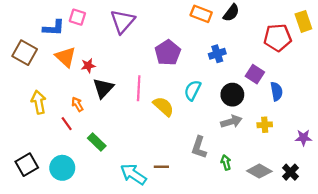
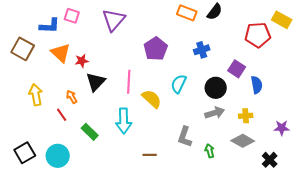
yellow rectangle: (303, 21) -> (282, 20), turned -42
gray diamond: (259, 171) -> (243, 141), moved
cyan arrow: (133, 174) -> (124, 121), moved, turned -125

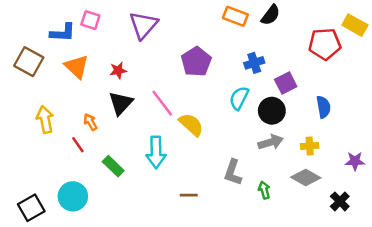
red star: (82, 61) -> (118, 70), moved
purple square: (237, 69) -> (286, 83), moved, turned 30
pink line: (129, 82) -> (162, 103), turned -40
cyan semicircle: (179, 84) -> (239, 98), moved
black square: (25, 153) -> (31, 208), moved

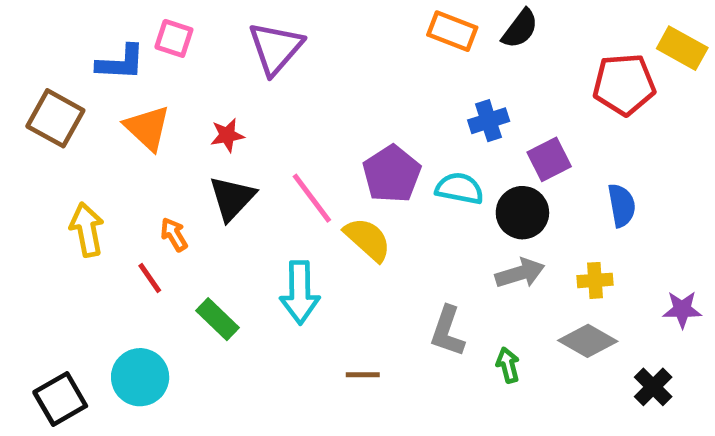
purple pentagon: (196, 62) -> (392, 174), moved
cyan semicircle: (239, 98) -> (460, 188), turned 75

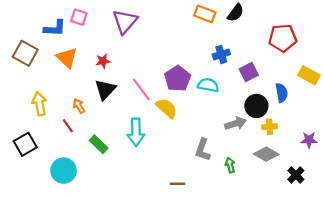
yellow rectangle: (682, 48) -> (309, 75), moved
black circle: (522, 213) -> (256, 106), moved
brown line: (363, 375) -> (178, 184), moved
black square: (60, 399) -> (25, 144), moved

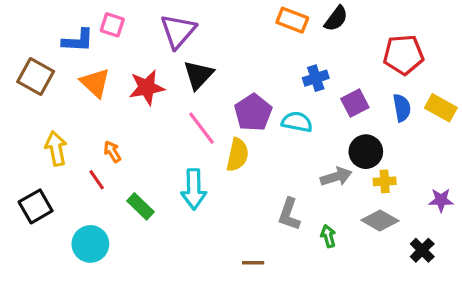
red star: (103, 61) -> (147, 87), size x1.6
black triangle: (105, 90) -> (198, 75), moved
blue semicircle: (282, 93) -> (402, 108), moved
yellow semicircle: (167, 108) -> (237, 155), turned 60

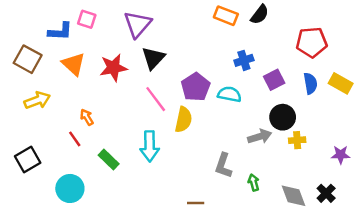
yellow arrow: (56, 148) -> (37, 100), moved, turned 80
gray diamond: (380, 220) -> (293, 196), moved, turned 40

